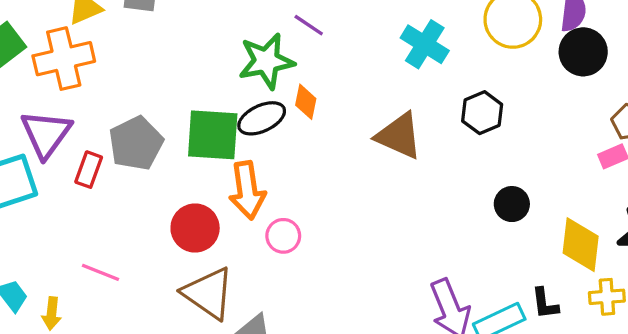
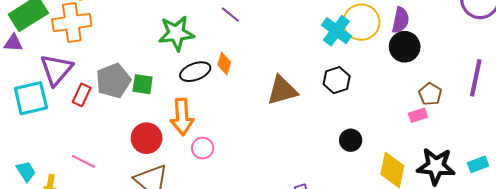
cyan cross: (425, 44) -> (336, 31), moved
green star: (266, 61) -> (176, 33), moved
green square: (213, 135) -> (143, 84), moved, size x0.6
brown triangle: (399, 136) -> (282, 90), turned -44

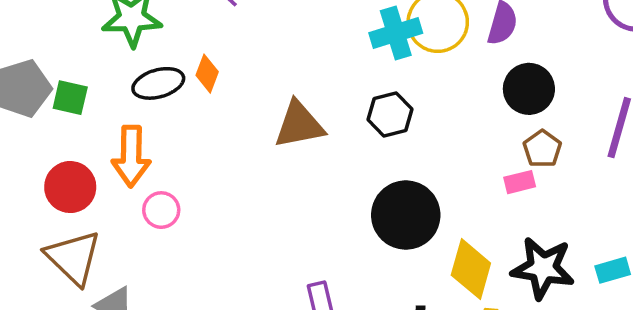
cyan cross: (336, 31) -> (396, 33), turned 32
black circle: (405, 47) -> (529, 89), moved
black circle: (351, 140) -> (406, 215), size x1.8

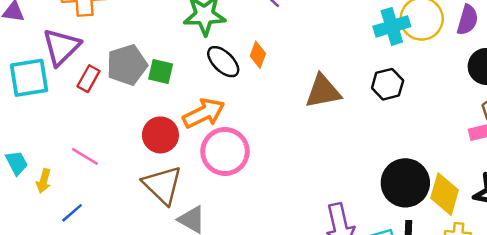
black ellipse: (158, 83) -> (223, 62), turned 60
orange arrow: (131, 156) -> (204, 113), turned -117
pink circle: (161, 210) -> (225, 151), size x1.8
black circle: (406, 215) -> (405, 183), moved

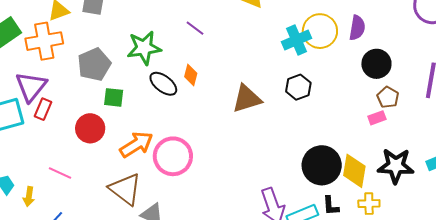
gray pentagon: (127, 65) -> (94, 64), moved
red rectangle: (89, 79) -> (43, 109), moved
orange arrow: (204, 113) -> (136, 145), moved
red circle: (160, 135) -> (90, 128), moved

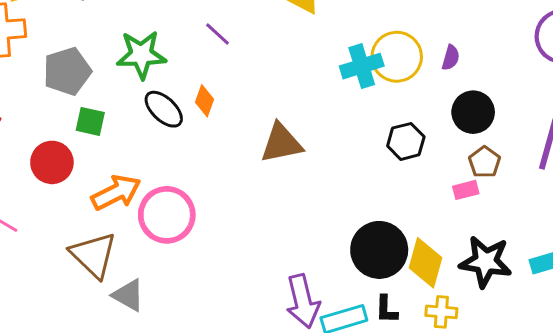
purple semicircle: (357, 28) -> (451, 58), size x0.7
black hexagon: (298, 87) -> (406, 141), moved

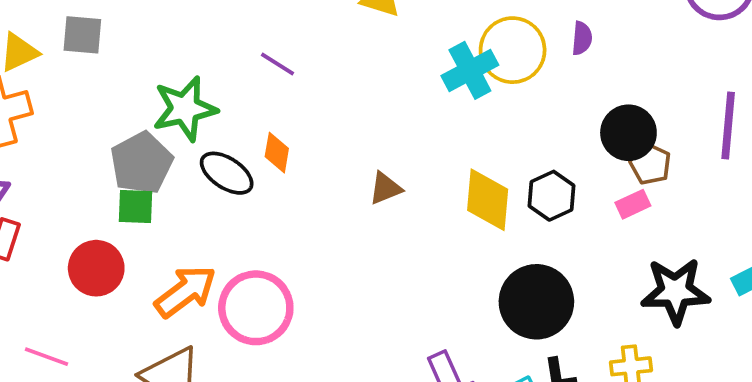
gray pentagon: (67, 71) -> (141, 163), moved
black circle: (473, 112) -> (628, 133), moved
black hexagon: (406, 141) -> (552, 196), moved
brown triangle: (281, 143) -> (385, 188), size x0.6
yellow diamond: (425, 263) -> (488, 200), moved

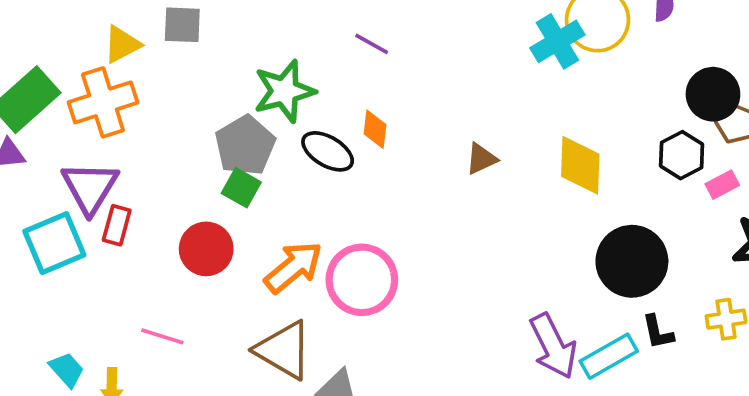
black hexagon: (552, 196) -> (682, 155), moved
pink rectangle: (633, 204) -> (722, 185), moved
green square: (135, 206) -> (241, 188), turned 30

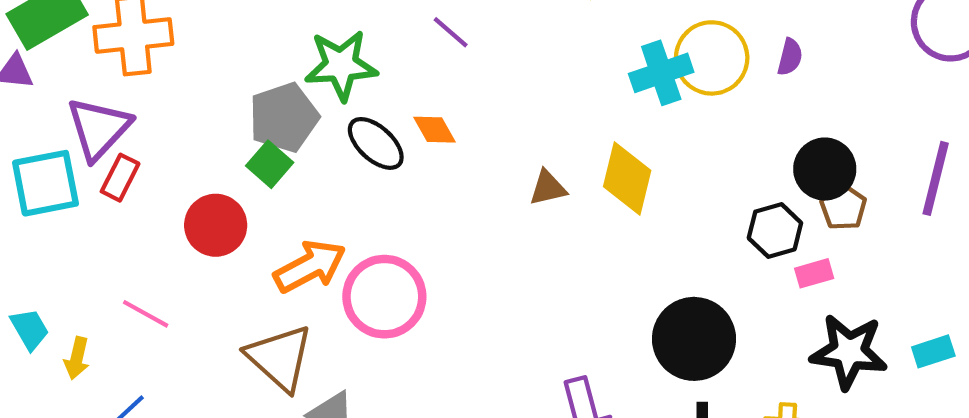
orange diamond: (375, 129) -> (434, 130), turned -48
yellow diamond: (580, 165) -> (627, 179), moved

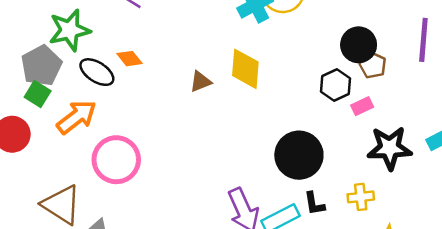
orange arrow: (310, 266) -> (77, 117), moved

